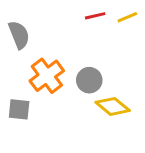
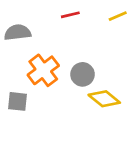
red line: (95, 16) -> (70, 15), moved
gray semicircle: (19, 35) -> (18, 32), turned -75

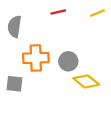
gray semicircle: (18, 32) -> (15, 27), turned -75
orange cross: (43, 70) -> (36, 58), turned 35

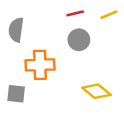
red line: (58, 12) -> (75, 13), moved
gray circle: (68, 61) -> (79, 40), moved

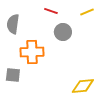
red line: (75, 13) -> (51, 11), moved, turned 32
yellow diamond: (96, 91) -> (83, 86), moved, turned -45

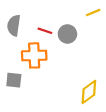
red line: (51, 11) -> (45, 31), moved
yellow diamond: (83, 86) -> (89, 92), turned -30

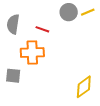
gray circle: (67, 34) -> (69, 12), moved

